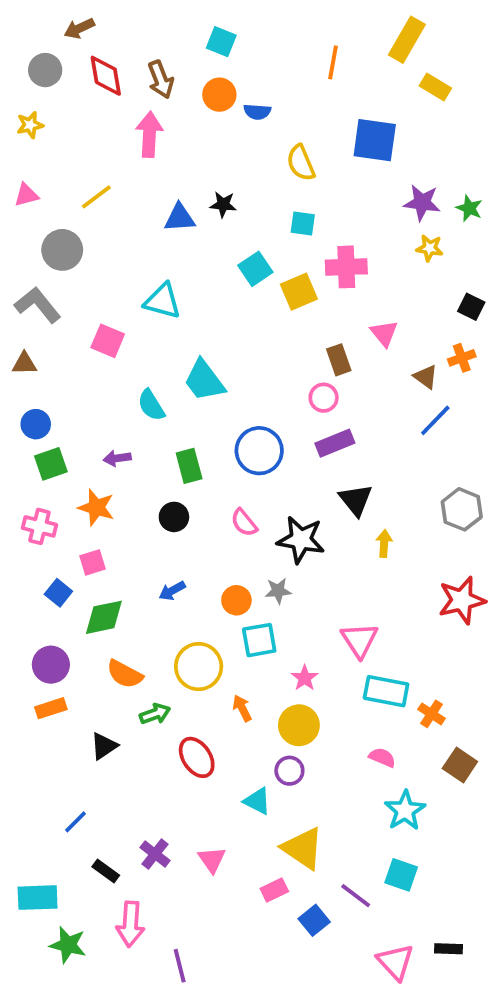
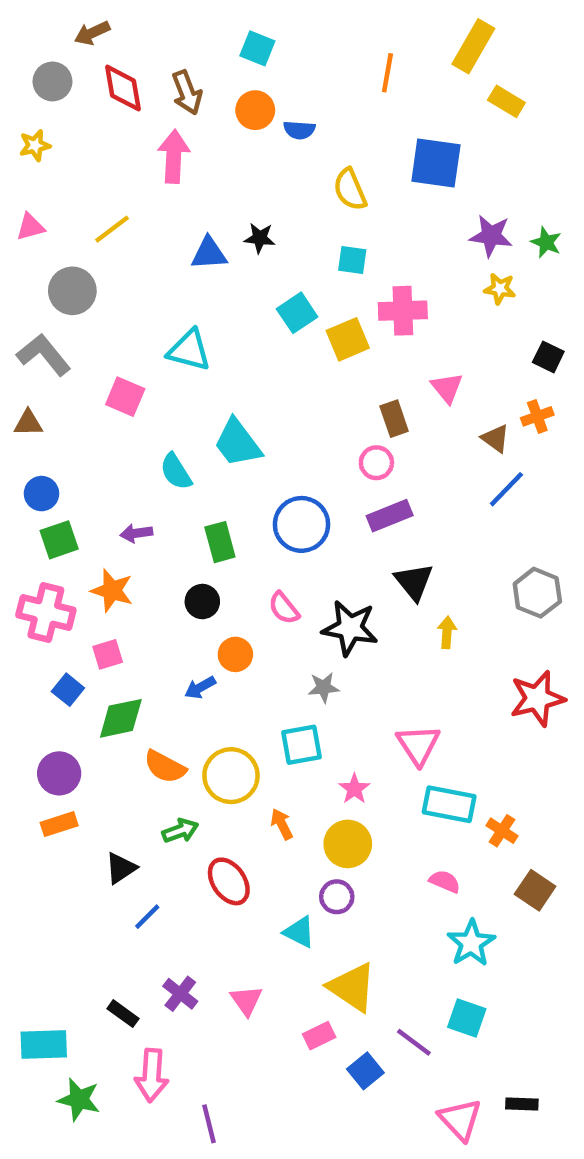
pink cross: (39, 526) -> (46, 613), size x1.4
orange circle: (236, 600) -> (235, 654), moved
orange semicircle: (125, 674) -> (165, 767), moved
blue line: (75, 822) -> (147, 917), moved

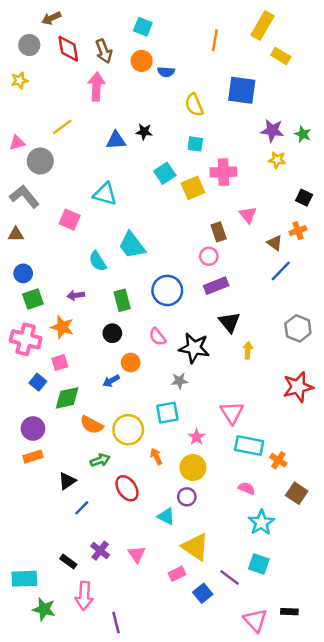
pink triangle: (30, 227) -> (17, 143), moved

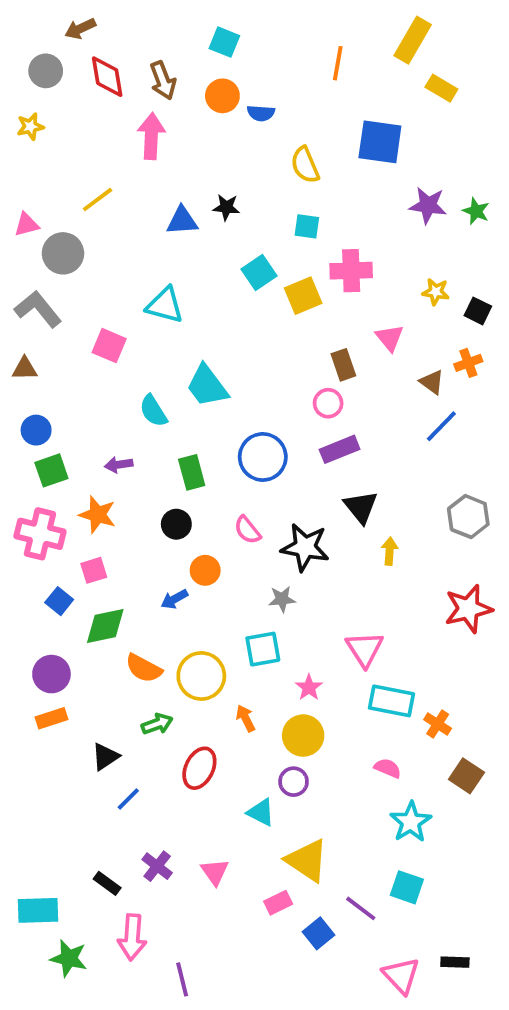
yellow star: (277, 160) -> (436, 292), moved
red ellipse: (127, 488) -> (199, 768), turned 60

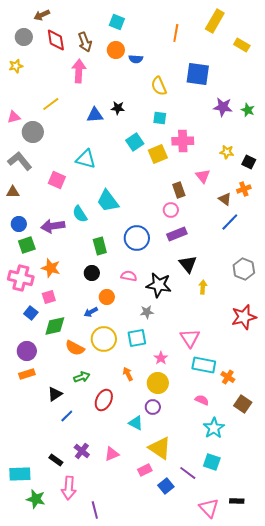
yellow rectangle: (441, 88) -> (242, 45), moved
purple arrow: (119, 465) -> (53, 226), moved, size x1.6
pink semicircle: (247, 530) -> (129, 276), turned 140
yellow circle: (201, 676) -> (104, 339), moved
pink triangle: (215, 872) -> (112, 454), turned 42

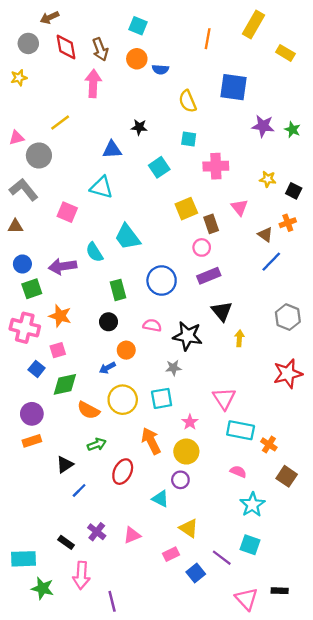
blue triangle: (95, 115) -> (112, 150), moved
yellow square: (158, 154) -> (186, 209), moved
orange arrow: (128, 374) -> (151, 441), size x1.6
yellow triangle: (160, 448) -> (189, 528), size x0.7

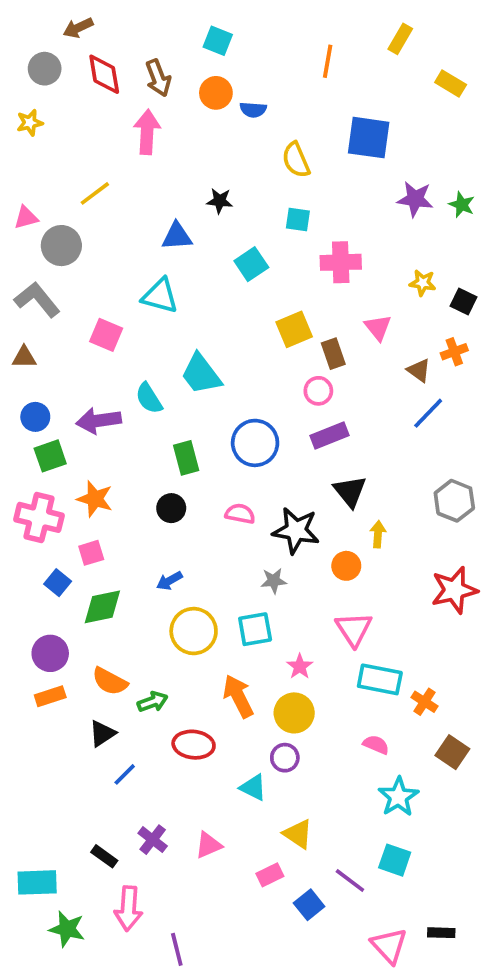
yellow rectangle: (254, 25) -> (400, 39), size x0.7
orange circle: (126, 350) -> (346, 566), moved
orange semicircle: (88, 410) -> (110, 681), moved
red ellipse: (123, 472) -> (194, 745), turned 70

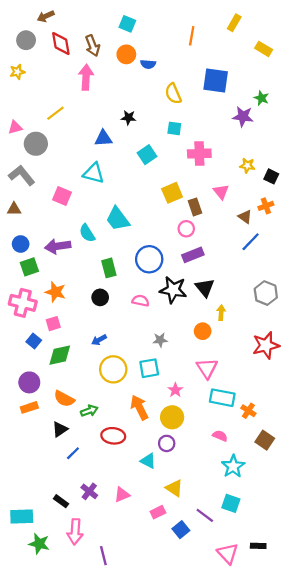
green star: (462, 205) -> (261, 98), moved
black star: (296, 530) -> (173, 290), moved

